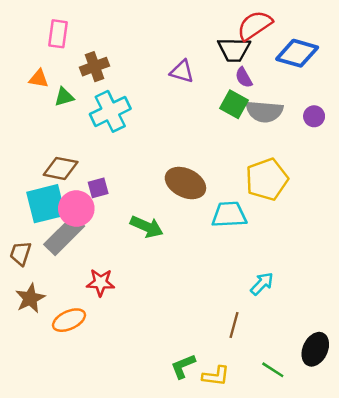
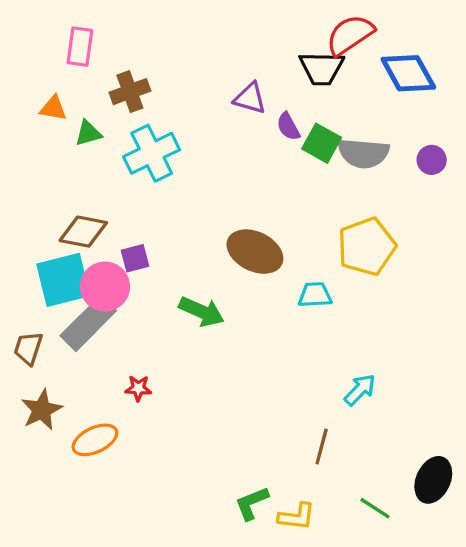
blue diamond: (297, 53) -> (408, 73), turned 45
purple semicircle: (244, 77) -> (288, 127), moved
cyan trapezoid: (229, 215) -> (315, 295), size x0.7
red star: (101, 283) -> (138, 388), size x0.7

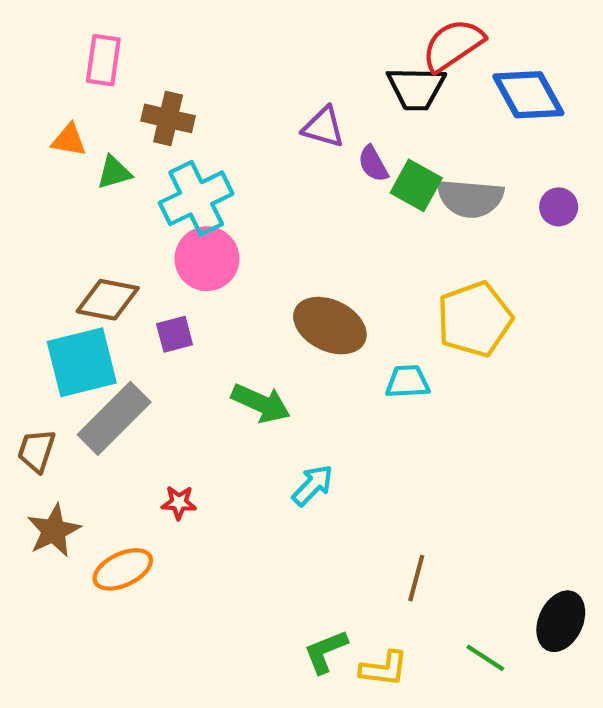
brown cross: (130, 92) -> (168, 118), turned 33
pink circle: (105, 287) -> (207, 259), moved
cyan arrow: (360, 390) -> (313, 485), moved

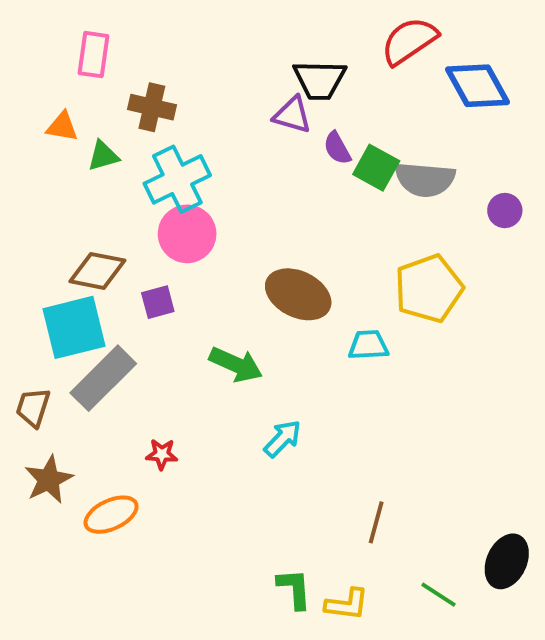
black trapezoid: (416, 88) -> (320, 80), moved
purple circle: (559, 207) -> (505, 211), moved
green L-shape: (326, 651) -> (294, 589), turned 108

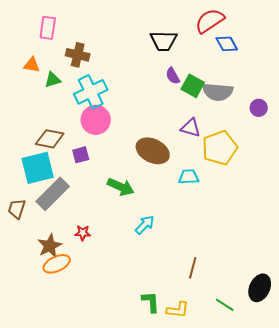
blue diamond: (478, 86) -> (227, 44), moved, size x0.7
purple triangle: (292, 115) -> (191, 128), moved
brown star: (49, 480) -> (50, 246), moved

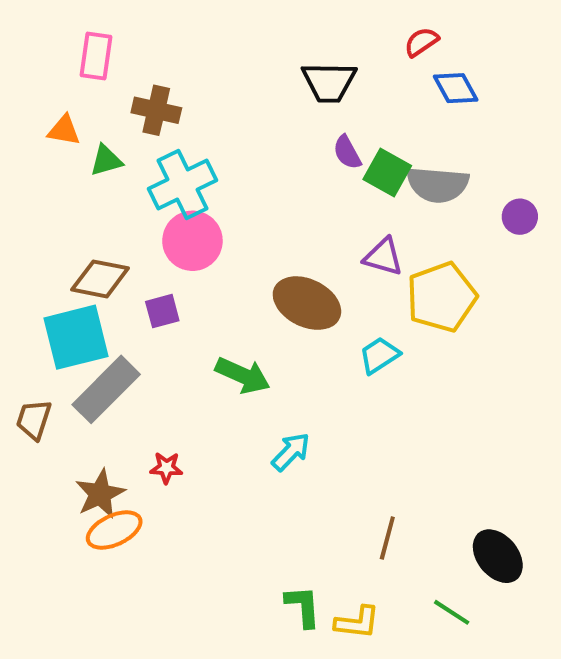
red semicircle: (210, 21) -> (421, 42), size x0.6
cyan trapezoid: (189, 177) -> (379, 355), turned -30
black ellipse: (260, 288) -> (498, 556), moved, turned -64

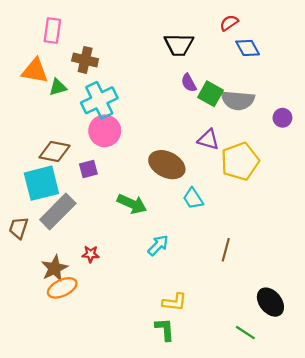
orange triangle: (64, 130) -> (35, 71), size x1.5
cyan trapezoid: (379, 355) -> (193, 198), moved, turned -90
brown line: (387, 538) -> (226, 250), moved
yellow L-shape: (357, 622) -> (174, 302), moved

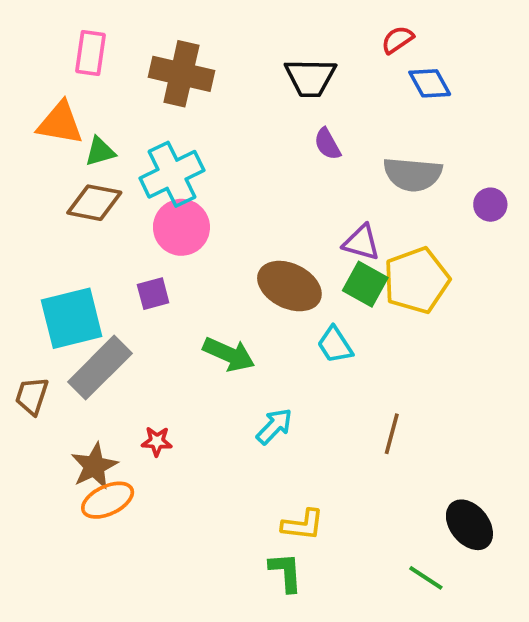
brown cross: (85, 60) -> (181, 74), moved, size x1.4
green square: (210, 94) -> (365, 284), moved
brown diamond: (55, 152) -> (94, 203), moved

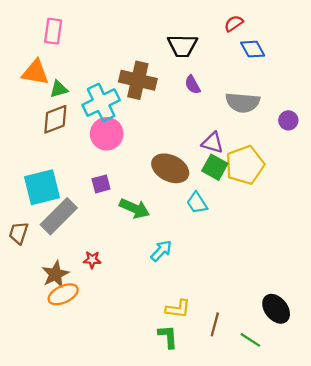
brown cross: (181, 74) -> (138, 80), moved
brown diamond: (94, 203) -> (55, 119), turned -32
purple square: (153, 294) -> (101, 184), moved
brown line: (392, 434) -> (215, 324), moved

